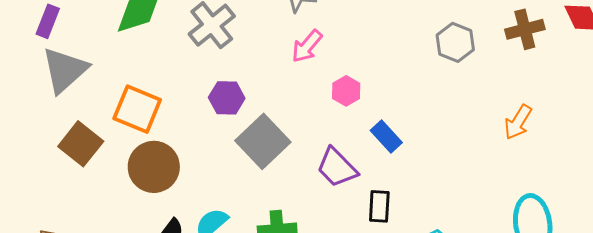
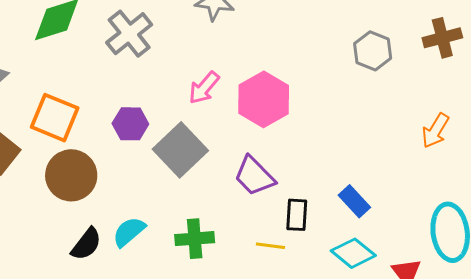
pink arrow: (307, 46) -> (204, 88), moved
pink hexagon: (346, 91) -> (264, 99), size x1.8
purple hexagon: (227, 98) -> (130, 124), moved
blue rectangle: (386, 137) -> (354, 201), moved

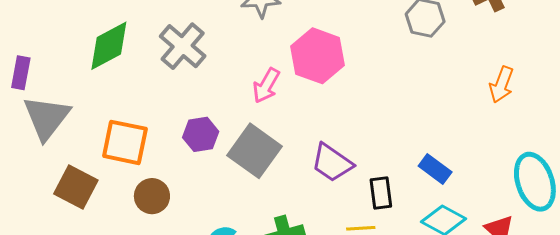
pink hexagon: (264, 99) -> (317, 56), moved
brown circle: (71, 175) -> (152, 196), size x0.7

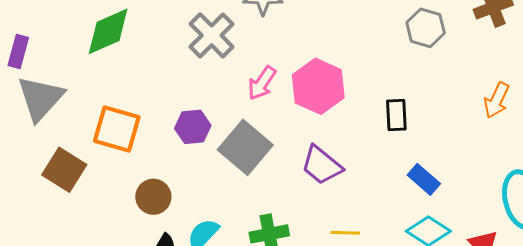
gray cross: (183, 46) -> (212, 35), moved
pink hexagon: (317, 56) -> (318, 86), moved
black rectangle: (381, 193) -> (396, 115), moved
brown circle: (152, 196) -> (153, 197), moved

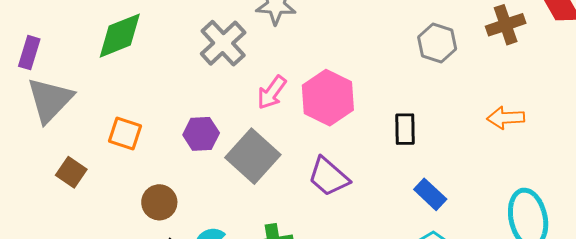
orange arrow: (497, 100) -> (506, 118), turned 60
orange square: (117, 129) -> (125, 133), size x0.7
brown square: (64, 170) -> (71, 172), size x0.7

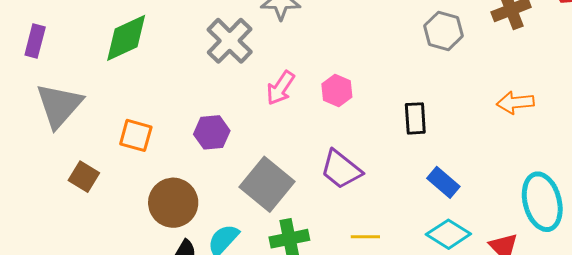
purple rectangle: (29, 53) -> (35, 41), moved
pink hexagon: (328, 98) -> (337, 91), size x0.6
gray square: (253, 156) -> (267, 184), moved
brown circle: (159, 202) -> (173, 203), size x1.4

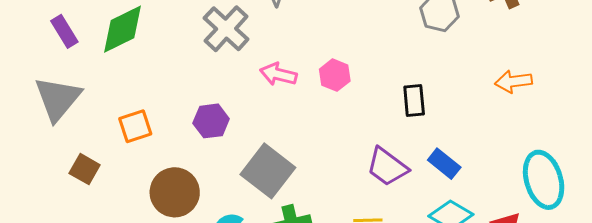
purple rectangle: (35, 41) -> (64, 31), moved, turned -44
pink arrow: (280, 88) -> (278, 74), turned 72
orange square: (136, 135) -> (135, 126), turned -32
purple trapezoid: (341, 169) -> (387, 167), moved

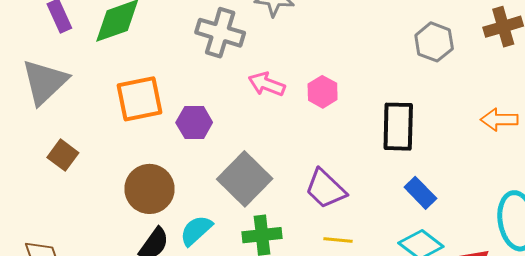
gray cross: (226, 29) -> (220, 33), turned -33
black rectangle: (414, 101) -> (398, 127), size x1.5
orange square: (135, 126) -> (139, 99), moved, size x1.4
purple trapezoid: (387, 167) -> (326, 189), moved

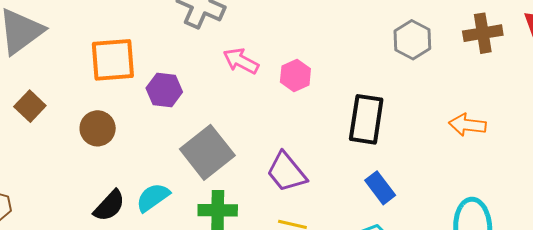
brown circle: (149, 189) -> (98, 128), moved, size x0.7

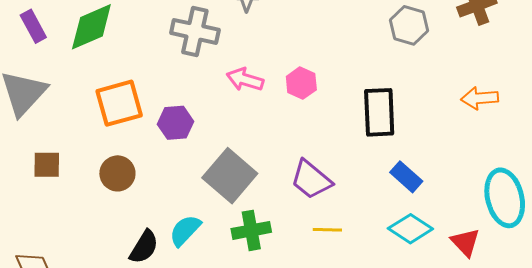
brown square: (30, 106) -> (47, 165), turned -32

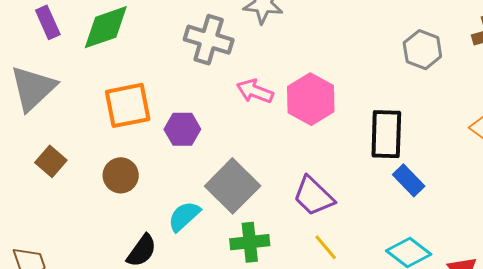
pink hexagon: (301, 83) -> (311, 99), size x1.6
brown square: (47, 165) -> (51, 161), turned 36
blue rectangle: (406, 177) -> (409, 180), moved
cyan semicircle: (185, 230) -> (184, 216), moved
yellow line: (327, 230) -> (326, 247), turned 44

